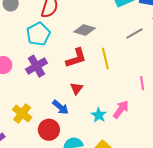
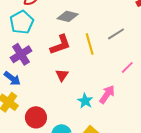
gray line: (134, 34) -> (116, 34), moved
pink line: (142, 83) -> (127, 67), turned 56
blue arrow: (60, 107) -> (12, 78), moved

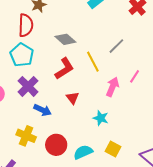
gray diamond: (68, 16) -> (65, 39), turned 40
blue arrow: (12, 78) -> (43, 110), moved
pink arrow: (107, 94) -> (113, 87), moved

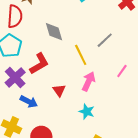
gray diamond: (65, 39) -> (54, 32), turned 30
red L-shape: (64, 69) -> (39, 64), moved
pink arrow: (113, 87) -> (89, 81), moved

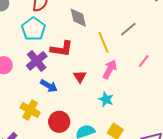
red L-shape: (39, 64) -> (62, 49), turned 35

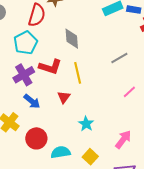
yellow line: (104, 42) -> (78, 73), moved
pink arrow: (110, 69) -> (123, 139), moved

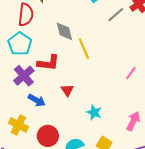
gray line: (119, 58) -> (116, 15), moved
yellow line: (78, 73) -> (84, 49), moved

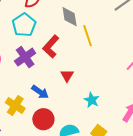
red L-shape: (48, 63) -> (51, 47), turned 120
blue arrow: (37, 100) -> (40, 92), moved

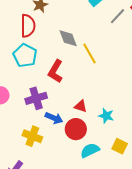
purple cross: (25, 57) -> (36, 98), moved, turned 30
red triangle: (67, 76) -> (81, 106), moved, turned -32
red circle: (43, 119) -> (76, 129), moved

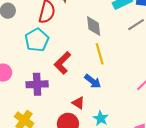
gray diamond: (68, 38) -> (94, 26), moved
blue arrow: (54, 118) -> (93, 81), moved

